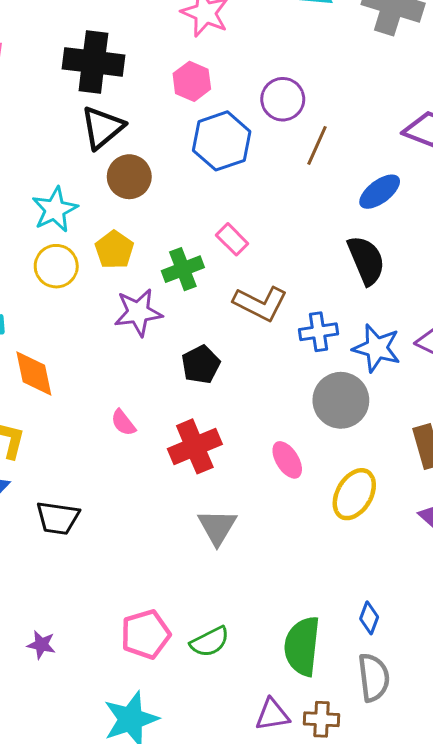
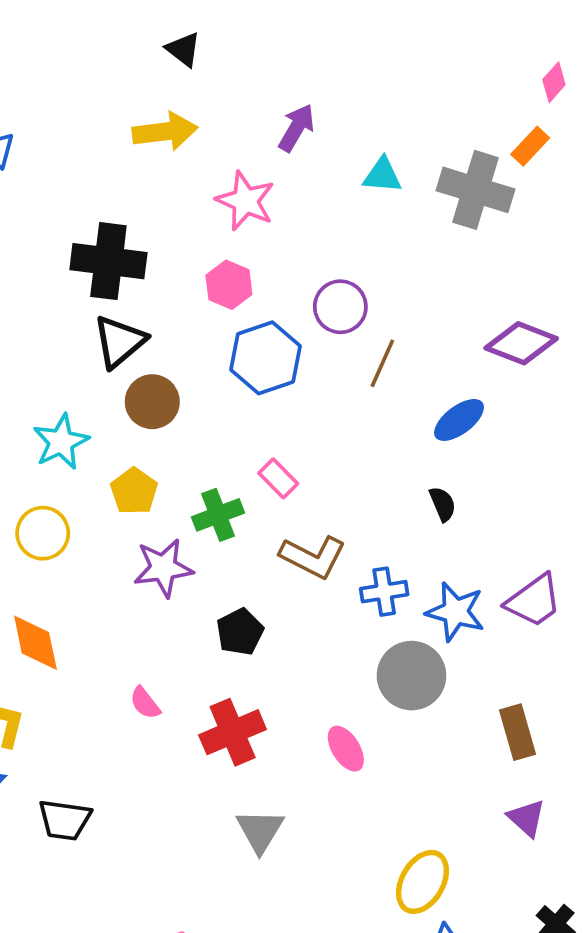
black semicircle: (366, 260) -> (443, 504), size x0.6
yellow circle: (56, 266) -> (43, 533), moved
yellow ellipse: (354, 494) -> (422, 882), moved

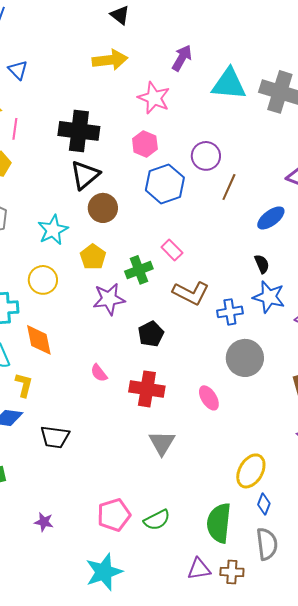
cyan triangle: (382, 175) -> (229, 84), size x1.6
blue star: (455, 612) -> (269, 297), moved
red cross: (233, 732) -> (147, 389), turned 32

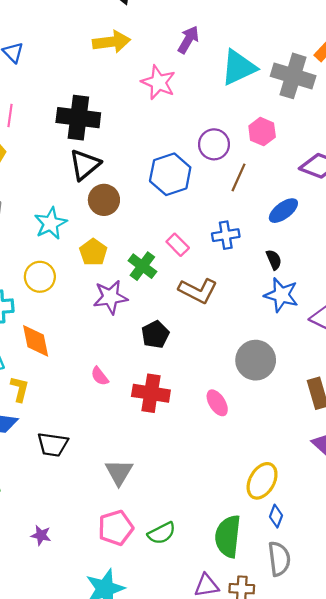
cyan triangle: (229, 84) -> (239, 67), turned -30
pink hexagon: (145, 144) -> (262, 132), moved
green cross: (139, 270) -> (142, 266), turned -32
blue cross: (230, 312) -> (226, 235), moved
gray triangle: (162, 443) -> (119, 472), moved

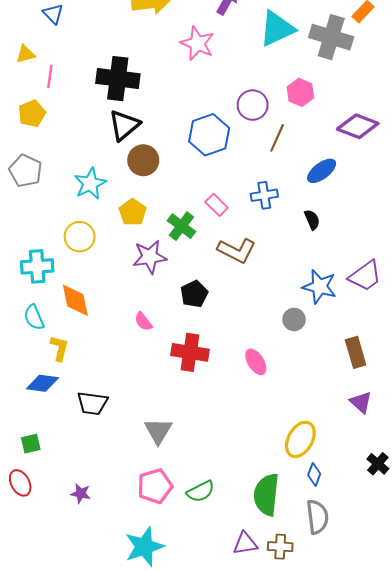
blue star: (281, 295) -> (319, 287), moved
gray circle: (256, 360) -> (294, 319), size x0.6
pink semicircle: (100, 376) -> (143, 322), moved

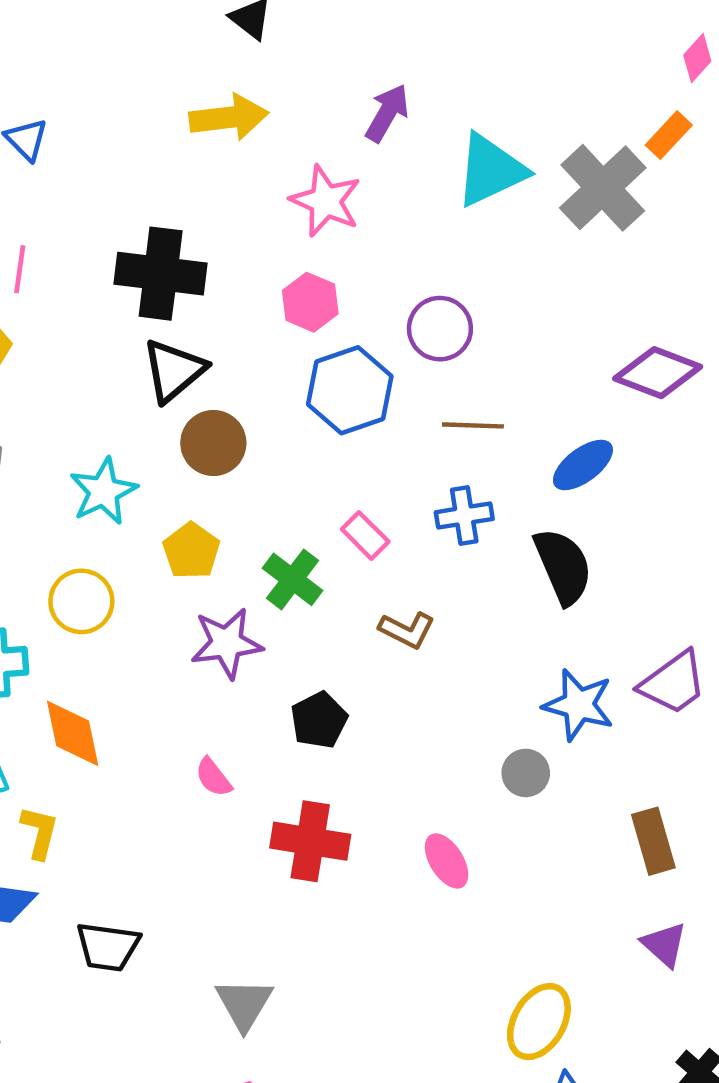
gray cross: (331, 37) -> (603, 188), turned 30
pink hexagon: (300, 92) -> (310, 302), moved
brown line: (277, 138) -> (473, 425), moved, turned 68
black semicircle: (312, 220) -> (563, 566), size x1.8
brown L-shape: (237, 250) -> (407, 630), size x0.7

